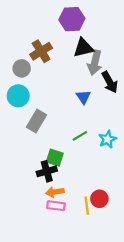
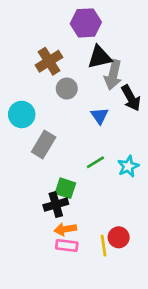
gray circle: (22, 68) -> (67, 89), moved

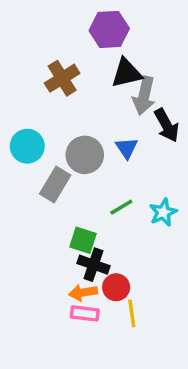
gray circle: (67, 89) -> (85, 155), moved, size x1.4
black cross: (56, 205) -> (93, 265), moved, turned 35
red circle: (119, 237) -> (116, 287), moved

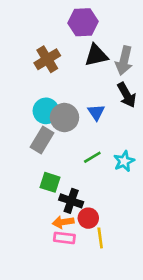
gray arrow: (144, 96) -> (124, 61), moved
cyan circle: (27, 146) -> (46, 111), moved
green square: (83, 240) -> (50, 182), moved

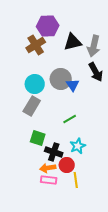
purple hexagon: (83, 22) -> (48, 26), moved
gray circle: (64, 117) -> (61, 79), moved
cyan star: (124, 161) -> (78, 146), moved

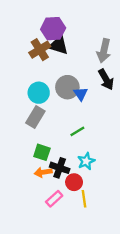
black triangle: (73, 42) -> (59, 45), moved, turned 30
orange arrow: (48, 168) -> (43, 172), moved
pink rectangle: (49, 180) -> (54, 199), turned -49

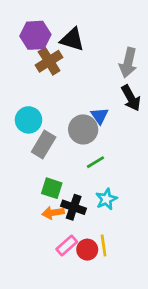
purple hexagon: (53, 29) -> (35, 35), moved
black triangle: (59, 45) -> (72, 39), moved
gray circle: (67, 87) -> (83, 129), moved
cyan circle: (39, 93) -> (29, 120), moved
red circle: (74, 182) -> (87, 250), moved

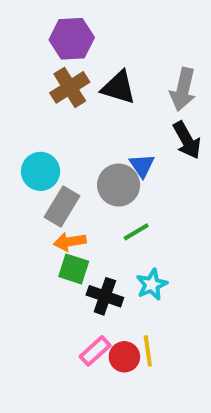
purple hexagon: (35, 35) -> (72, 39), moved
black triangle: (72, 39) -> (119, 87), moved
orange arrow: (53, 213) -> (70, 242), moved

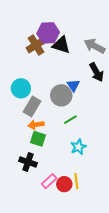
purple hexagon: (72, 39) -> (48, 33), moved
gray arrow: (183, 89) -> (95, 46), turned 105
black cross: (105, 296) -> (28, 162), moved

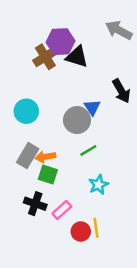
gray arrow: (95, 46) -> (119, 30), moved
gray rectangle: (32, 106) -> (28, 156), moved
pink rectangle: (49, 181) -> (62, 210), moved

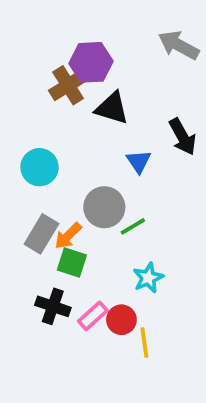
black triangle: (77, 57) -> (112, 108), moved
gray circle: (77, 120) -> (104, 207), moved
orange arrow: (45, 157) -> (68, 236), turned -36
red circle: (81, 232) -> (121, 320), moved

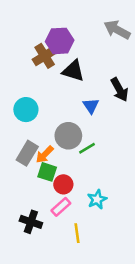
cyan star: (148, 278) -> (97, 199), moved
black cross: (53, 306) -> (31, 222), moved
red circle: (121, 320) -> (63, 184), moved
yellow line: (144, 343) -> (77, 233), moved

